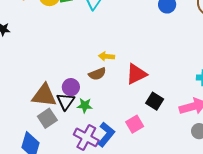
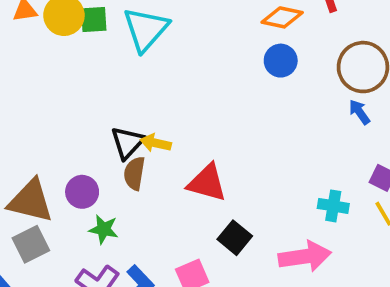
brown semicircle: (97, 74) -> (134, 173), turned 114
red triangle: (136, 74) -> (207, 183), turned 35
black triangle: (66, 101) -> (127, 143), moved

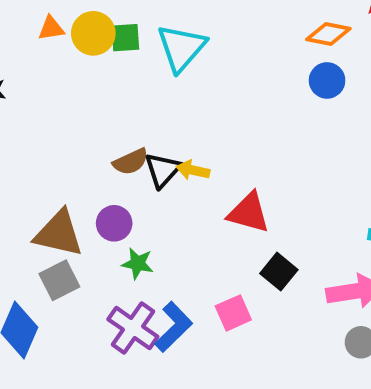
brown semicircle: (134, 173) -> (131, 162), moved, turned -124

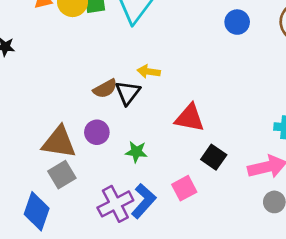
yellow arrow: (193, 170) -> (149, 72), moved
green star: (138, 263) -> (136, 152), moved
purple cross: (133, 328) -> (115, 204), turned 32

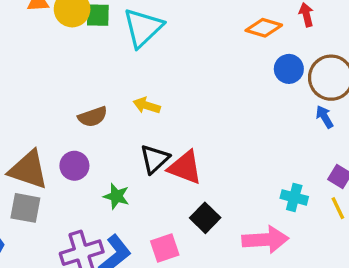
blue circle: (237, 22) -> (289, 69), moved
black triangle: (128, 93) -> (154, 159), moved
gray square: (62, 175) -> (25, 208), turned 32

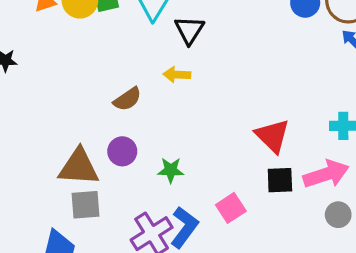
black triangle: (154, 159) -> (189, 30), moved
red triangle: (185, 167) -> (273, 136), moved, turned 39
black square: (205, 218) -> (280, 180), moved, turned -32

